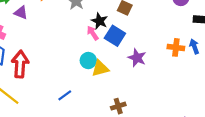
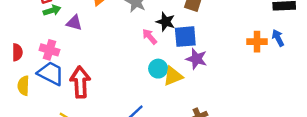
pink arrow: (93, 33) -> (150, 36), moved
blue square: (115, 36) -> (185, 37), turned -30
purple star: (137, 58) -> (196, 59), moved

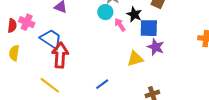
pink cross: (49, 50) -> (27, 22), moved
cyan circle: (158, 69) -> (105, 12), moved
blue trapezoid: (51, 73) -> (51, 39), moved

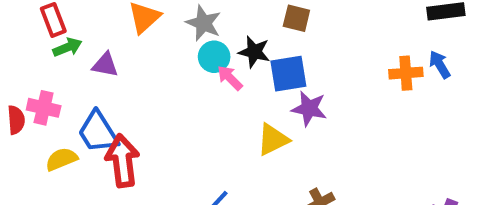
cyan circle: (105, 12) -> (214, 57), moved
blue trapezoid: (51, 39) -> (98, 132), turned -145
yellow semicircle: (14, 53) -> (62, 159), moved, turned 70

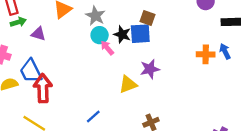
blue square: (288, 74) -> (140, 34), moved
purple star: (309, 109) -> (150, 69), turned -30

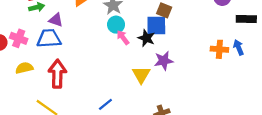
black star: (122, 34) -> (146, 38), moved
blue trapezoid: (31, 71) -> (49, 38), moved, turned 110
yellow triangle: (128, 84) -> (141, 75), turned -42

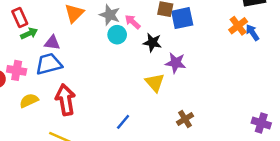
blue square: (156, 25) -> (182, 18), moved
pink arrow: (123, 37) -> (133, 22), moved
orange cross: (219, 49) -> (238, 26), moved, turned -30
purple star: (164, 61) -> (176, 63), turned 30

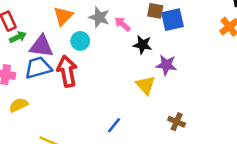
cyan circle: (117, 35) -> (80, 41), moved
purple triangle: (52, 43) -> (41, 46), size x1.5
red arrow: (65, 100) -> (67, 71), moved
brown cross: (185, 119) -> (177, 122), turned -35

